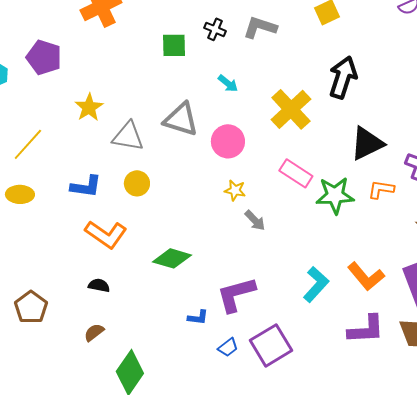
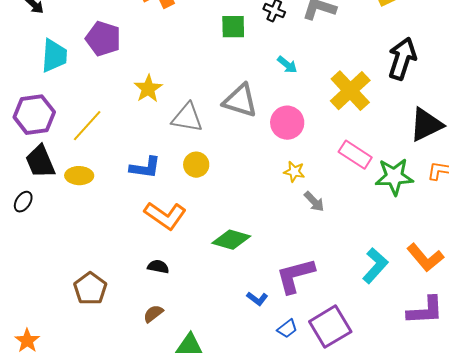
blue L-shape: (198, 317) -> (257, 299), turned 30

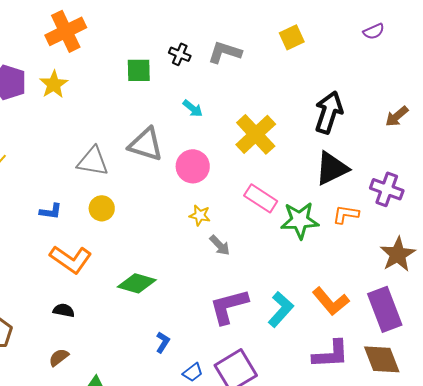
black arrow: (402, 59) -> (329, 112), moved
yellow star: (148, 89) -> (54, 84), moved
blue L-shape: (145, 168) -> (51, 211), size x0.7
purple L-shape: (295, 276) -> (229, 306), moved
blue L-shape: (257, 299) -> (163, 342), turned -95

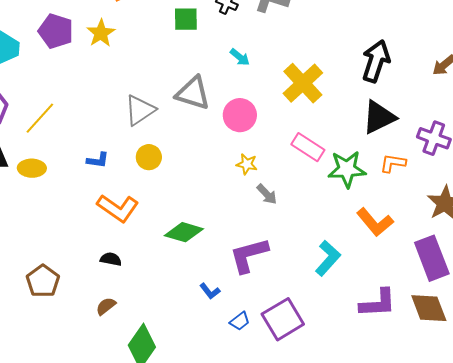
gray triangle: (93, 161) -> (140, 110), turned -44
orange L-shape: (331, 301) -> (375, 222), moved
purple L-shape: (229, 306) -> (249, 255), moved
blue L-shape: (163, 342) -> (210, 291), turned 110

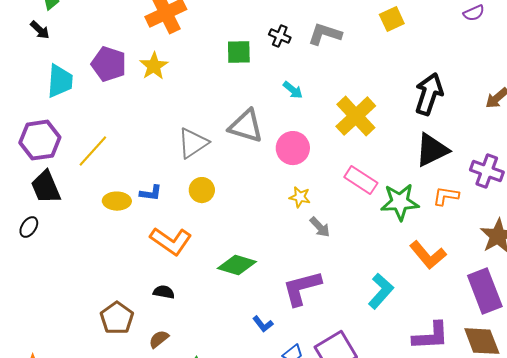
yellow ellipse: (32, 168) -> (117, 201), moved
brown pentagon: (43, 281) -> (117, 318), moved

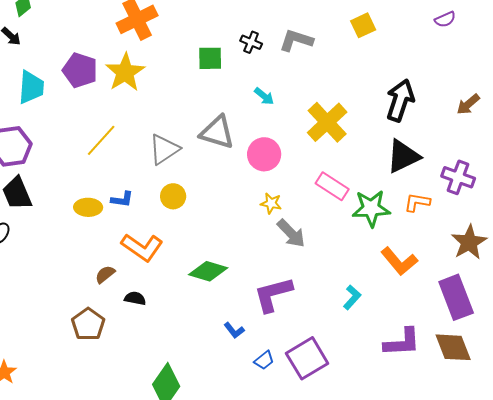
yellow star: (154, 66) -> (125, 72), size x1.4
yellow line: (93, 151) -> (101, 140), moved
gray arrow: (320, 227) -> (291, 233), size x1.4
cyan L-shape: (381, 291) -> (352, 297), size x0.7
brown semicircle: (159, 339) -> (105, 274), moved

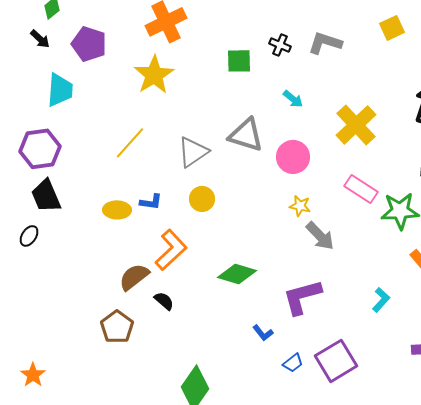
purple pentagon: (80, 70) -> (89, 44), moved
orange L-shape: (142, 247) -> (171, 250), turned -78
brown semicircle: (105, 274) -> (134, 277), size x1.5
black semicircle: (135, 298) -> (164, 301), turned 30

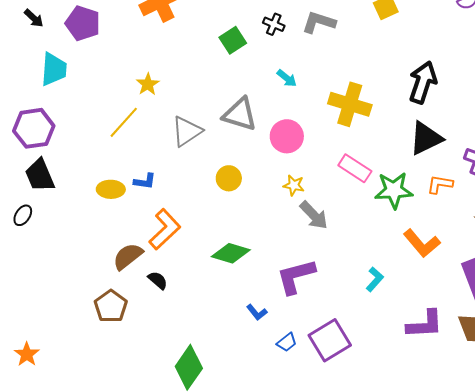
green square: (239, 61) -> (233, 40), turned -32
yellow star: (154, 75) -> (148, 84), moved, size x0.6
yellow cross: (356, 125) -> (350, 104), turned -30
yellow circle: (202, 199) -> (229, 178), moved

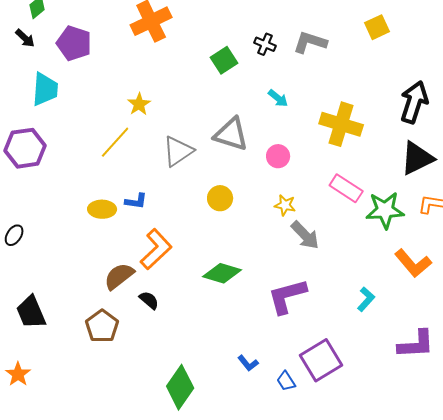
pink circle: (287, 136) -> (278, 156), size x0.7
black trapezoid: (40, 175) -> (31, 312), moved
blue L-shape: (257, 312) -> (248, 363), moved
blue trapezoid: (287, 342) -> (286, 381), moved, turned 95

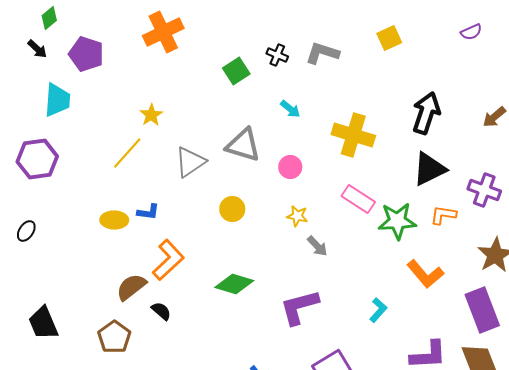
black ellipse: (14, 235) -> (26, 231), moved
gray arrow: (305, 235) -> (317, 246), size x0.7

